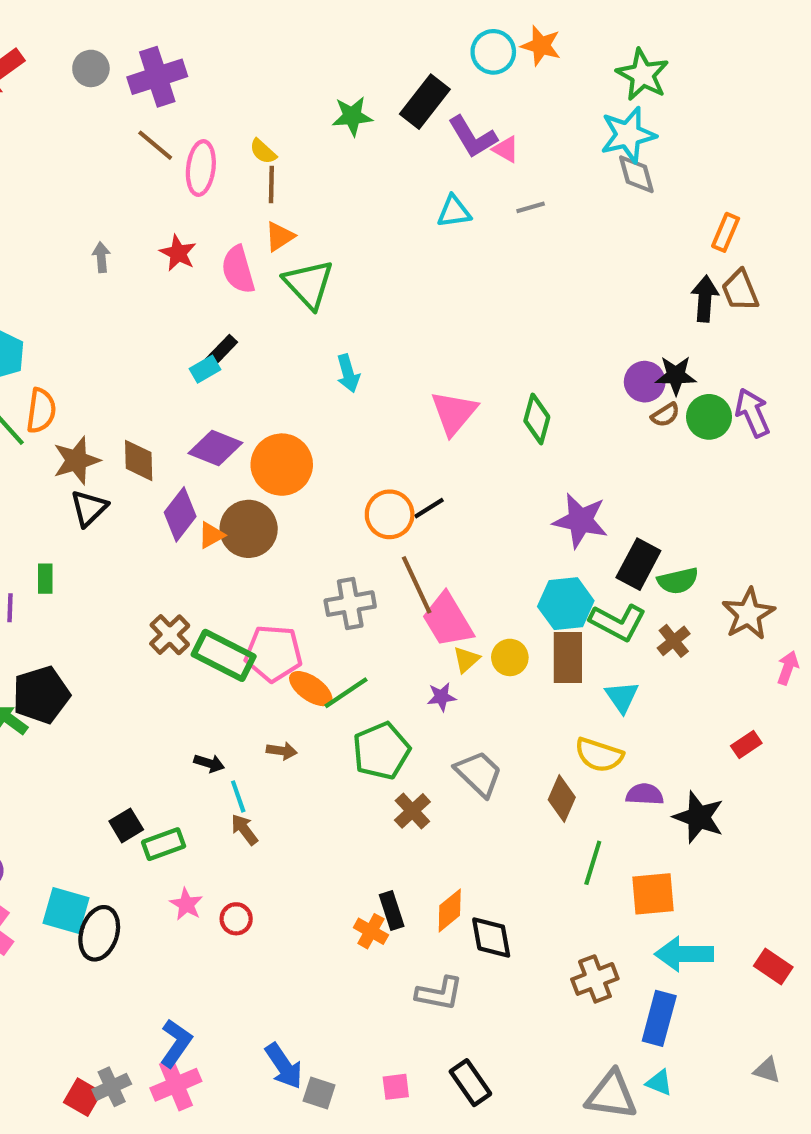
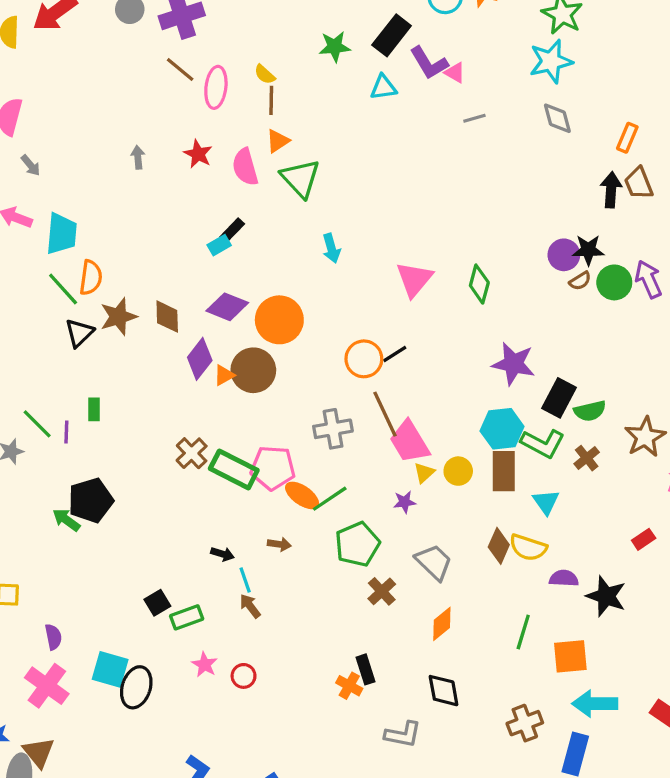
gray diamond: (636, 174) -> (557, 118), moved
cyan triangle: (454, 212) -> (383, 87), moved
black triangle: (89, 508) -> (79, 333), moved
brown diamond: (562, 798) -> (499, 546), moved
orange diamond: (450, 910) -> (442, 624), moved

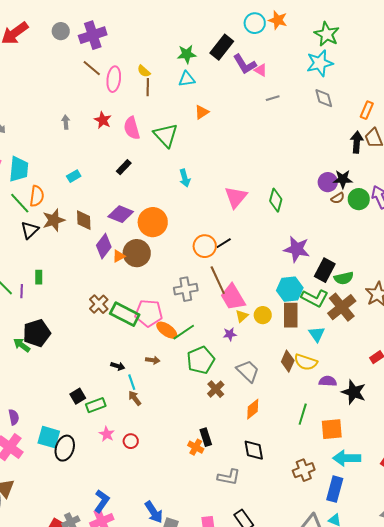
cyan triangle: (383, 87) -> (187, 79), moved
orange triangle: (278, 141) -> (202, 112), moved
cyan rectangle: (219, 245) -> (74, 176), moved
brown cross: (587, 458) -> (342, 307), size x1.8

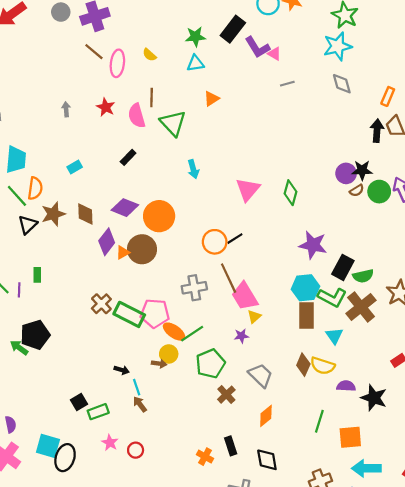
brown line: (148, 87) -> (152, 98), moved
yellow circle: (263, 315) -> (169, 354), moved
black rectangle: (206, 437) -> (231, 446), moved

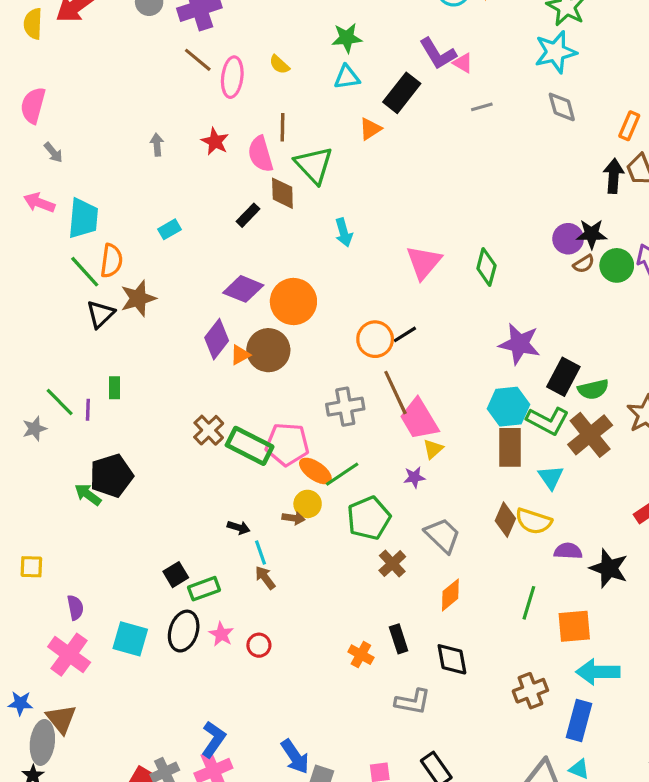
black rectangle: (233, 29) -> (402, 93), moved
brown diamond: (85, 214) -> (282, 193), moved
black ellipse: (65, 458) -> (184, 631), moved

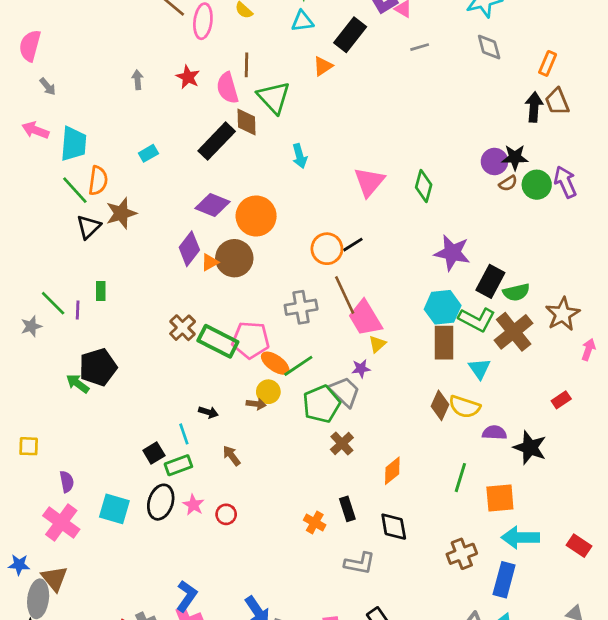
black rectangle: (248, 215) -> (217, 141), size x1.8
gray trapezoid: (443, 535) -> (345, 392), moved
cyan line: (261, 553) -> (184, 434), moved

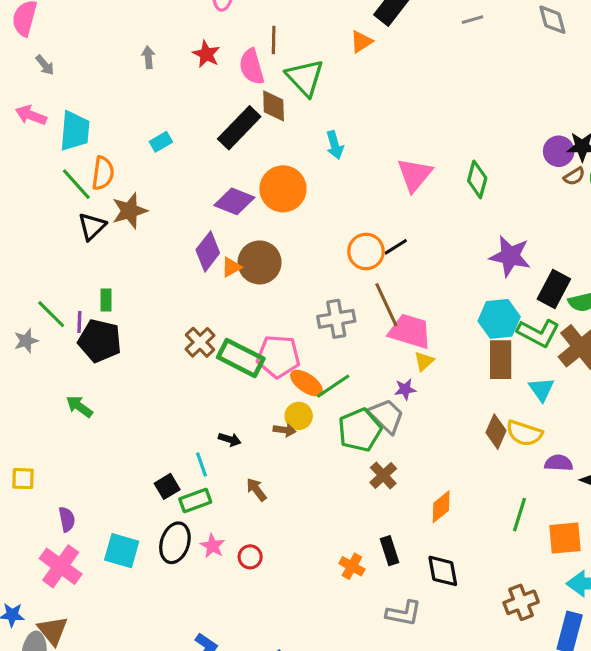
orange circle: (256, 216) -> (283, 189), moved
pink trapezoid: (365, 318) -> (410, 331), turned 138
black pentagon: (98, 367) -> (100, 341), moved, turned 30

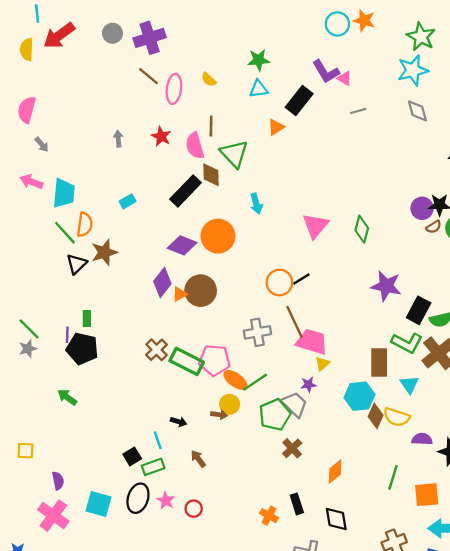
green line: (51, 314) -> (29, 329), moved
cyan hexagon: (499, 319) -> (359, 396), moved

